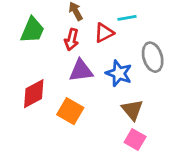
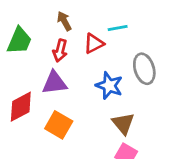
purple triangle: (81, 71) -> (54, 83), moved

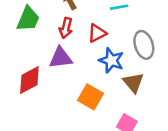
red triangle: (94, 43) -> (97, 33), moved
brown triangle: (123, 123) -> (133, 83), moved
orange square: (59, 125) -> (91, 97), moved

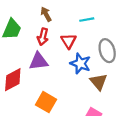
red triangle: (97, 33) -> (69, 41), turned -35
orange square: (91, 97) -> (46, 102), moved

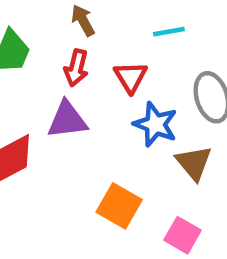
orange square: (46, 102) -> (119, 206), moved

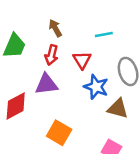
brown triangle: (194, 163) -> (118, 109), turned -35
orange square: (119, 206) -> (59, 133), moved

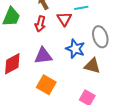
red triangle: (82, 60) -> (64, 19), moved
purple triangle: (46, 84) -> (43, 56), moved

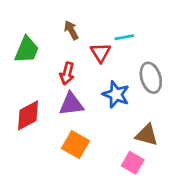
red arrow: (40, 24) -> (67, 74), moved
brown triangle: (92, 66) -> (147, 135), moved

